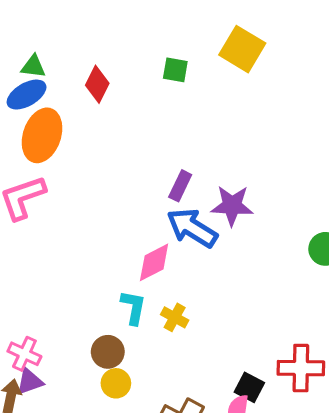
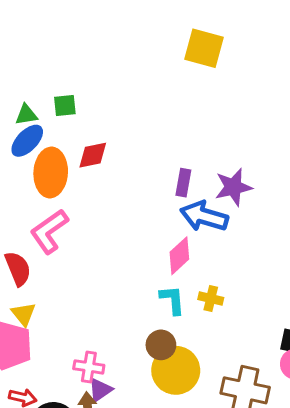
green square: (175, 70) -> (65, 106), moved
red diamond: (97, 84) -> (93, 155), moved, turned 68
yellow circle: (116, 383) -> (176, 370), size x1.8

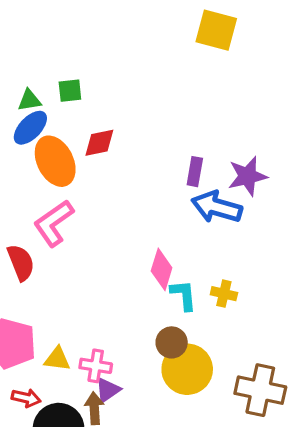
orange ellipse: (51, 172) -> (55, 161), turned -30
pink diamond: (179, 256) -> (162, 269), moved, turned -30
yellow triangle: (24, 314) -> (57, 359), moved, turned -44

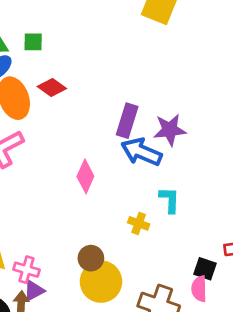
red diamond: (99, 143) -> (52, 88), turned 40
purple rectangle: (195, 172) -> (127, 121), size x1.4
pink diamond: (162, 269) -> (85, 176), moved
cyan L-shape: (184, 295) -> (170, 200), moved

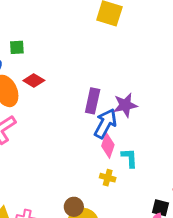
blue arrow: (141, 152) -> (105, 124), turned 100
pink diamond: (85, 176) -> (108, 145), moved

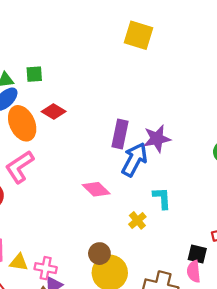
pink diamond: (108, 145) -> (96, 189), moved, turned -65
yellow cross: (108, 178) -> (137, 220), turned 35

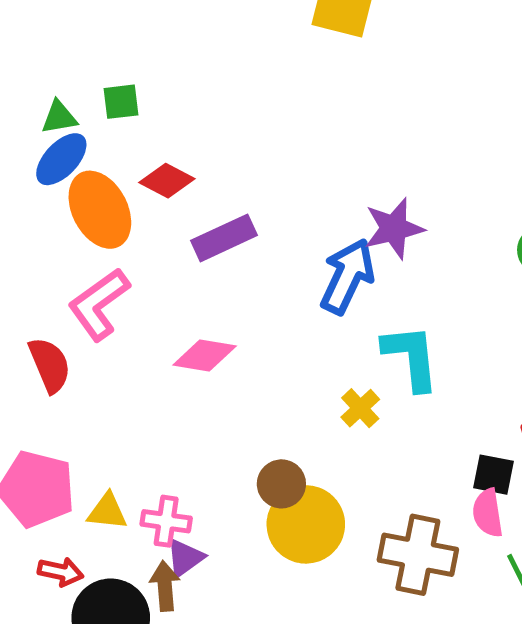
purple rectangle: (120, 134) -> (224, 238), moved, turned 56
pink diamond: (96, 189) -> (205, 356), moved, turned -32
cyan L-shape: (162, 198) -> (411, 357), size x1.4

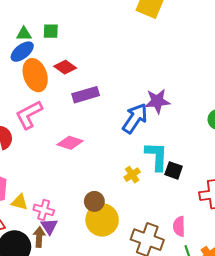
black square: (494, 475) -> (174, 170), moved
purple triangle: (185, 558) -> (49, 226), turned -36

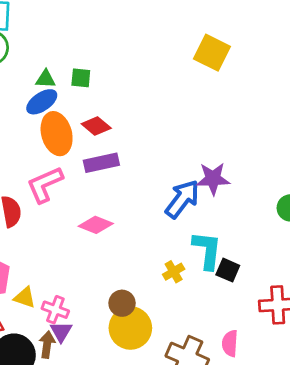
purple rectangle: (86, 95) -> (101, 163), moved

